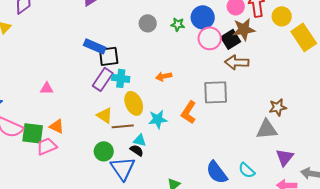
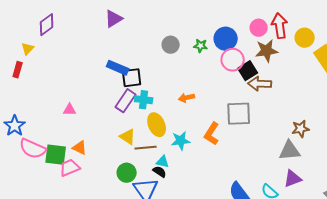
black square: (231, 39) -> (248, 71), moved
purple triangle: (285, 157) -> (293, 179), moved, turned 30

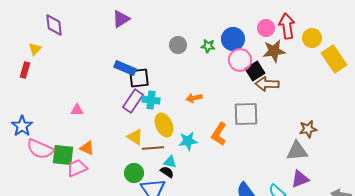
purple diamond: (47, 25) -> (54, 25), turned -60

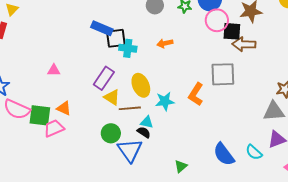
black square: (255, 71) -> (232, 31), turned 36
orange arrow: (194, 98) -> (165, 43), moved
cyan cross: (151, 100) -> (128, 48), moved
purple rectangle: (133, 101) -> (104, 78), moved

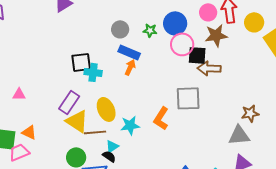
blue rectangle: (102, 28) -> (129, 52), moved
orange arrow: (165, 43) -> (130, 67), turned 126
yellow triangle: (112, 97) -> (77, 121), size x1.4
cyan triangle: (147, 122) -> (112, 146), turned -48

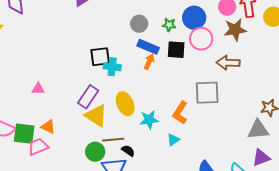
black square: (197, 55) -> (176, 50), moved
brown line: (95, 132) -> (113, 140), moved
cyan triangle: (112, 146) -> (173, 140), moved

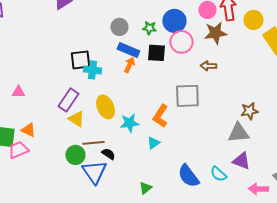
brown arrow: (228, 63) -> (208, 66), size x0.7
yellow triangle: (96, 116) -> (76, 119), size x0.7
purple triangle: (261, 158) -> (241, 161), turned 42

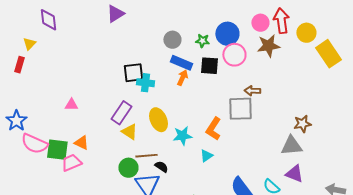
brown arrow: (208, 66) -> (252, 91), moved

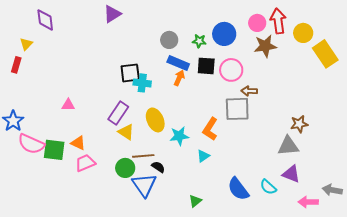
pink circle: (234, 55) -> (231, 70), moved
pink trapezoid: (71, 163) -> (85, 163), moved

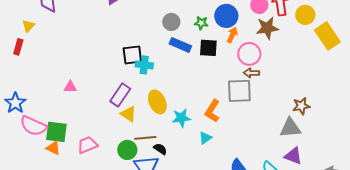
pink circle: (231, 70) -> (249, 54), moved
orange arrow: (179, 78) -> (232, 35), moved
orange triangle: (78, 143) -> (53, 148), moved

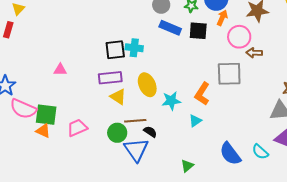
black square: (132, 55) -> (115, 50), moved
brown arrow: (251, 73) -> (254, 53), moved
purple rectangle: (120, 95) -> (110, 78), turned 50

